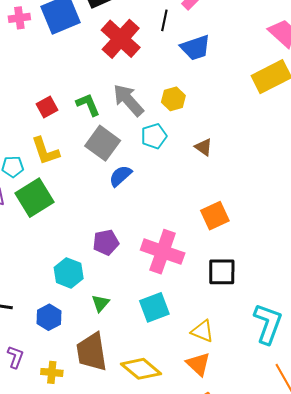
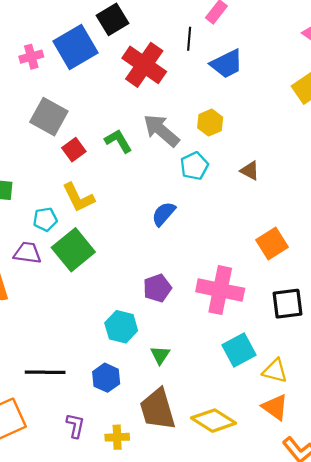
gray square: (103, 143) -> (49, 117), moved
cyan square: (154, 307) -> (239, 350), moved

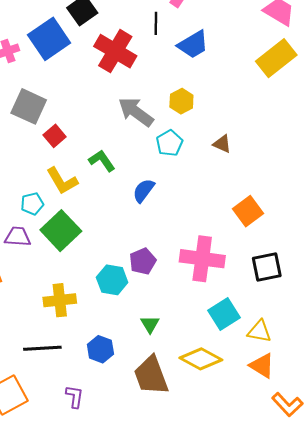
green L-shape: (118, 141) -> (102, 161), moved
cyan hexagon: (121, 327) -> (112, 280), moved
yellow diamond: (214, 421) -> (201, 359), moved
yellow cross: (117, 437) -> (60, 300), moved, size x1.4

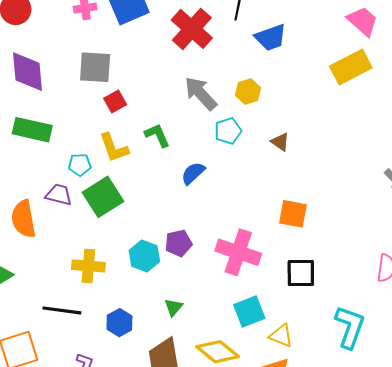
gray square: (29, 106) -> (95, 67), turned -32
orange square: (248, 211) -> (293, 214), turned 36

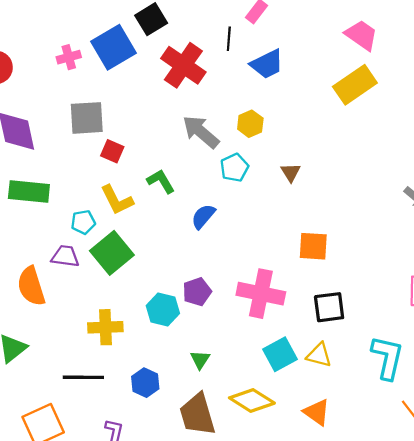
red square: (115, 101) -> (112, 151), turned -30
brown triangle: (280, 142) -> (291, 172), turned 30
yellow triangle: (281, 336) -> (319, 355), moved

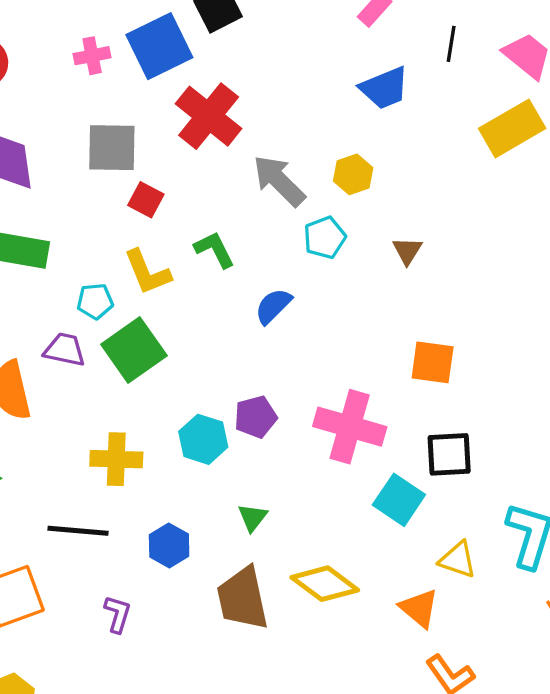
black line: (229, 39) -> (451, 44), moved
red cross: (183, 65) -> (209, 116), moved
cyan square: (280, 354) -> (399, 500), moved, turned -32
yellow triangle: (319, 355) -> (458, 560), moved

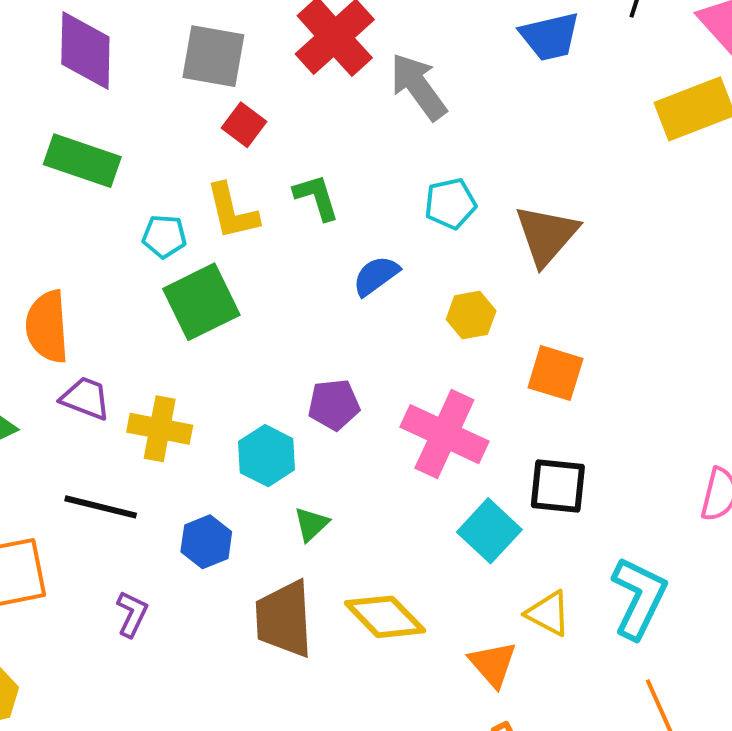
yellow hexagon: (353, 174) -> (471, 315), moved
gray arrow: (279, 181) -> (418, 87), moved
brown triangle: (407, 251) -> (546, 235), size x1.8
purple trapezoid: (65, 350) -> (85, 398), moved
cyan hexagon: (203, 439) -> (267, 456), moved

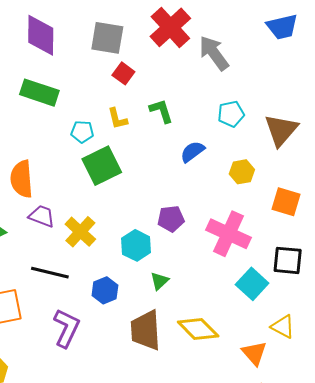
yellow L-shape: (232, 212) -> (117, 119), size x0.7
yellow cross: (160, 429) -> (80, 232), turned 32
purple L-shape: (132, 614) -> (66, 328), size x1.6

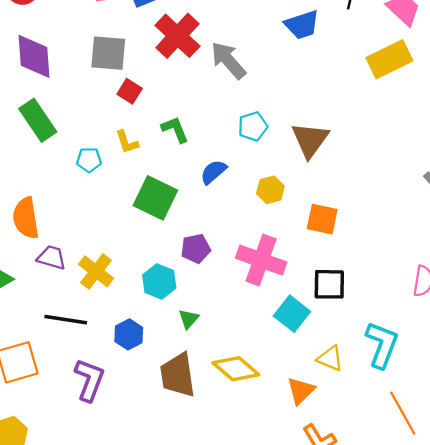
green rectangle: (39, 93) -> (38, 120), turned 42
green square: (102, 166) -> (155, 198), moved, turned -33
orange triangle: (254, 353) -> (301, 391), turned 32

